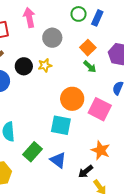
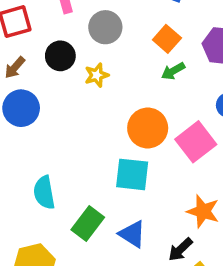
black circle: (24, 66) -> (60, 56), moved
green arrow: (90, 67) -> (173, 71), turned 112
pink square: (100, 109) -> (196, 142), turned 30

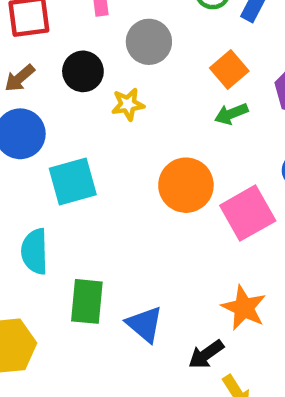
cyan square: (132, 174) -> (73, 182), moved, turned -30
green rectangle: (88, 223) -> (87, 301), turned -40

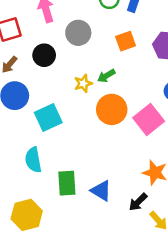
orange square: (229, 70) -> (126, 41), turned 30
yellow star: (128, 104) -> (83, 83), moved
green arrow: (231, 114) -> (106, 76), moved

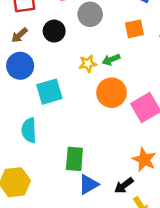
green rectangle: (67, 183) -> (74, 159), moved
blue triangle: (101, 191) -> (88, 184), moved, turned 50

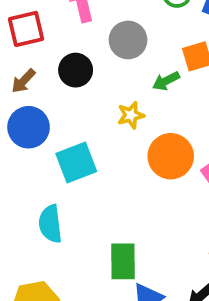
green arrow: (111, 60) -> (166, 81), moved

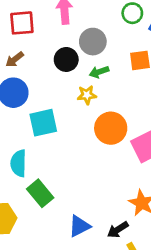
black circle: (76, 70) -> (66, 59), moved
green arrow: (166, 81) -> (99, 72), moved
green rectangle: (123, 261) -> (40, 193), moved, turned -48

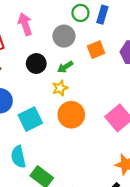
gray circle: (93, 42) -> (64, 36), moved
orange circle: (111, 128) -> (71, 115), moved

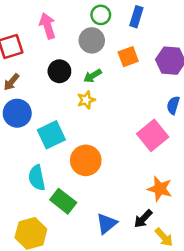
green circle: (80, 13) -> (101, 15), moved
orange circle: (71, 115) -> (86, 160), moved

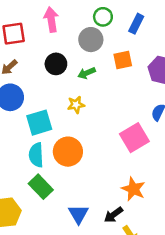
yellow star: (86, 100) -> (76, 105), moved
cyan semicircle: (37, 178) -> (36, 155), moved
blue triangle: (107, 224) -> (78, 214), turned -30

